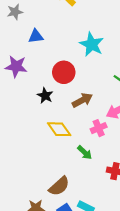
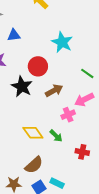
black star: (45, 96) -> (22, 86), size x1.5
yellow diamond: (59, 129) -> (33, 133), moved

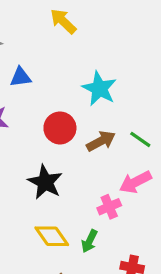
black star: (22, 86) -> (45, 182), moved
brown arrow: (54, 91) -> (101, 141), moved
green arrow: (56, 136) -> (89, 241), turned 72

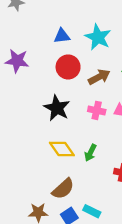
blue triangle: (21, 77) -> (62, 36), moved
pink cross: (109, 207) -> (97, 110), moved, turned 35

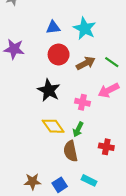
pink cross: (97, 110) -> (82, 102), moved
brown semicircle: (63, 189) -> (71, 151), moved, turned 120
cyan rectangle: (92, 211) -> (89, 180), moved

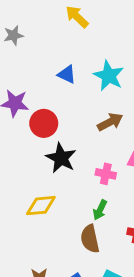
blue triangle: (53, 27) -> (67, 74), turned 32
red circle: (59, 55) -> (44, 123), moved
yellow diamond: (53, 126) -> (41, 206), moved, turned -60

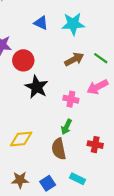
cyan star: (109, 76) -> (73, 24), turned -30
yellow diamond: (41, 206) -> (21, 139), moved

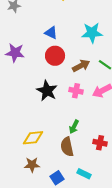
cyan star: (73, 24) -> (92, 33), moved
red circle: (23, 60) -> (55, 56), moved
pink cross: (71, 99) -> (76, 91), moved
brown star: (20, 180) -> (32, 165), moved

